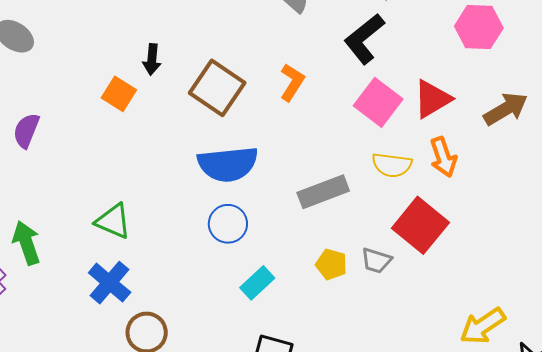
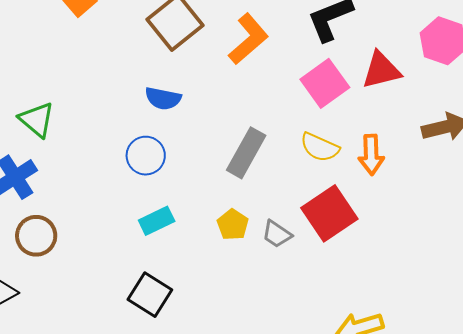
orange L-shape: (292, 82) -> (248, 39), size x1.4
red triangle: (432, 99) -> (381, 70), moved
blue semicircle: (228, 164) -> (163, 98), size x0.6
gray rectangle: (323, 192) -> (246, 153), turned -57

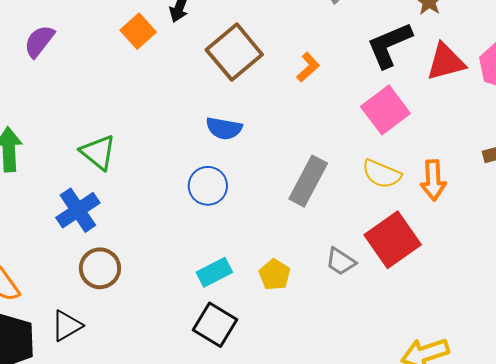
orange L-shape: (248, 39) -> (308, 67), size x0.6
red triangle: (381, 70) -> (446, 62), moved
cyan rectangle: (157, 221) -> (214, 272), moved
yellow pentagon: (233, 225) -> (275, 275), moved

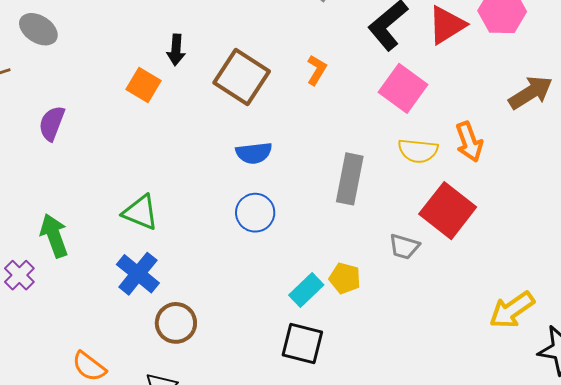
cyan rectangle: (214, 272) -> (306, 290), moved

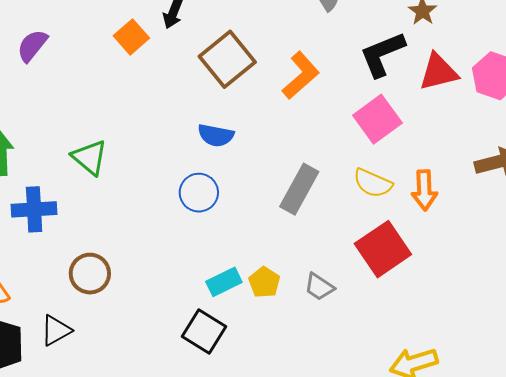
orange L-shape: (317, 70) -> (301, 75), size x1.6
gray trapezoid: (404, 247) -> (319, 287), moved
blue cross: (138, 274) -> (34, 209), moved, turned 30

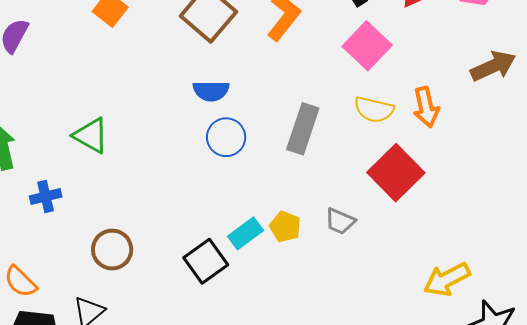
blue circle: (199, 193) -> (226, 137), moved
blue cross: (34, 209) -> (46, 196), size x0.7
black square: (204, 332) -> (206, 261), moved, turned 33

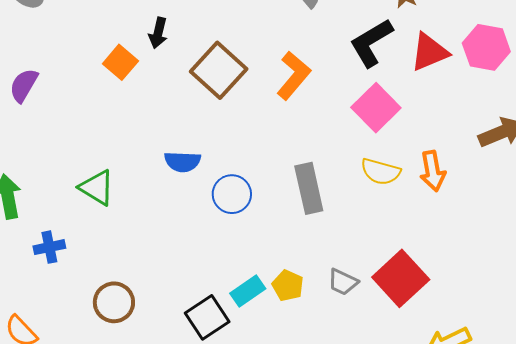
blue semicircle: (211, 91) -> (182, 162), moved
gray rectangle: (303, 129) -> (309, 188), turned -33
red square: (396, 173) -> (401, 278), moved

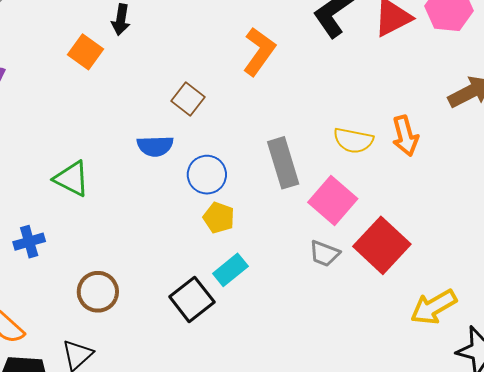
brown square: (219, 70) -> (188, 99), moved, size x0.6
pink square: (376, 108) -> (333, 201), moved
yellow pentagon: (288, 286) -> (219, 218), moved

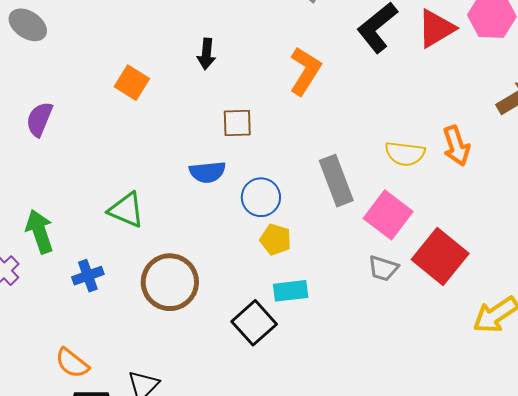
black arrow: (121, 20) -> (206, 54), moved
brown square: (188, 99) -> (237, 123), turned -36
cyan rectangle: (230, 270) -> (291, 291), turned 36
brown circle: (98, 292) -> (170, 282), moved, size x1.4

